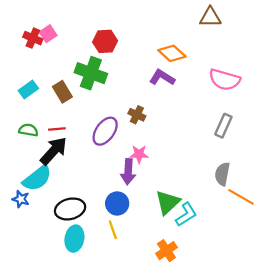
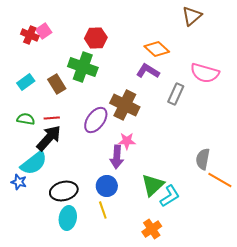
brown triangle: (210, 17) -> (192, 16), turned -40
brown cross: (137, 115) -> (125, 105), size x1.8
gray rectangle: (223, 126) -> (176, 94), moved

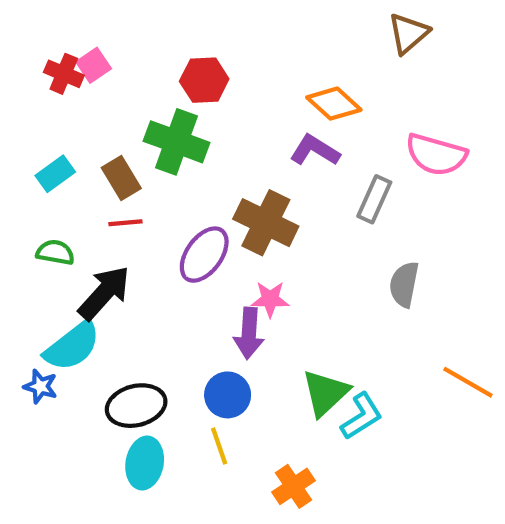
red line: (52, 118) -> (125, 223), moved
gray semicircle: (203, 159) -> (404, 284), moved
orange cross: (152, 229) -> (294, 486), moved

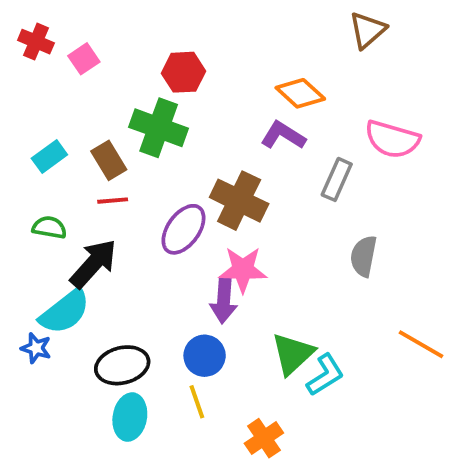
red cross: (64, 74) -> (36, 42), moved
pink star: (270, 299) -> (243, 270), size x1.4

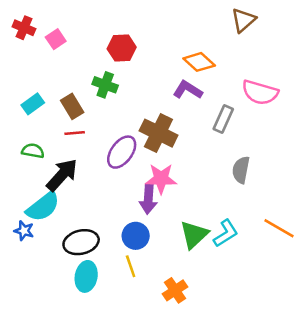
green cross: (159, 128) -> (105, 85), size x0.7
cyan L-shape: (325, 375) -> (226, 233), moved

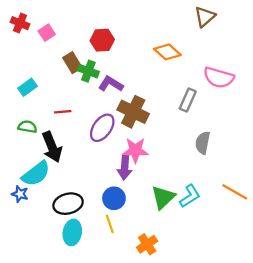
purple L-shape: (188, 90) -> (111, 84), moved
brown rectangle: (72, 106) -> (72, 63), moved
black arrow: (62, 175) -> (52, 147), turned 116

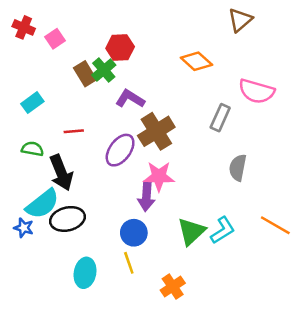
green cross: (88, 71) -> (104, 70), moved, turned 30
brown cross: (133, 112) -> (156, 131), turned 32
black ellipse: (68, 204) -> (67, 219), moved

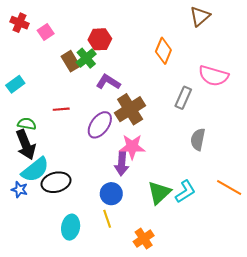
orange diamond: (196, 61) -> (163, 51), turned 70
cyan rectangle: (32, 103) -> (15, 84), moved
black arrow: (61, 173) -> (26, 145), moved

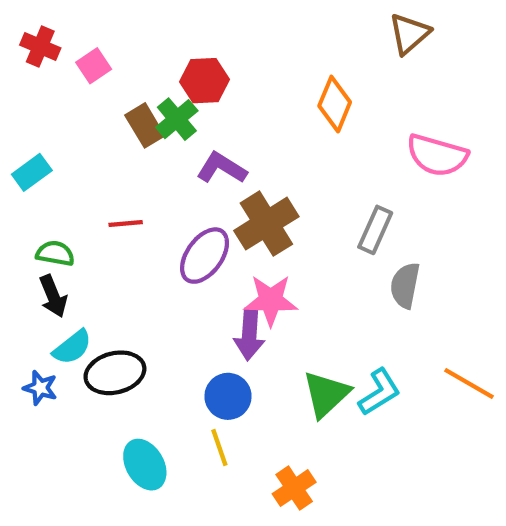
gray rectangle: (183, 98) -> (375, 230), moved
black arrow: (26, 145) -> (53, 296), size x0.7
cyan semicircle: (35, 170) -> (72, 347), size x0.7
cyan ellipse: (71, 227) -> (145, 465), turned -40

